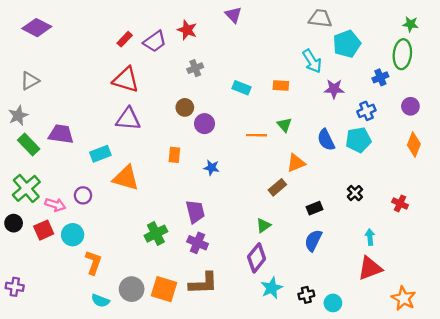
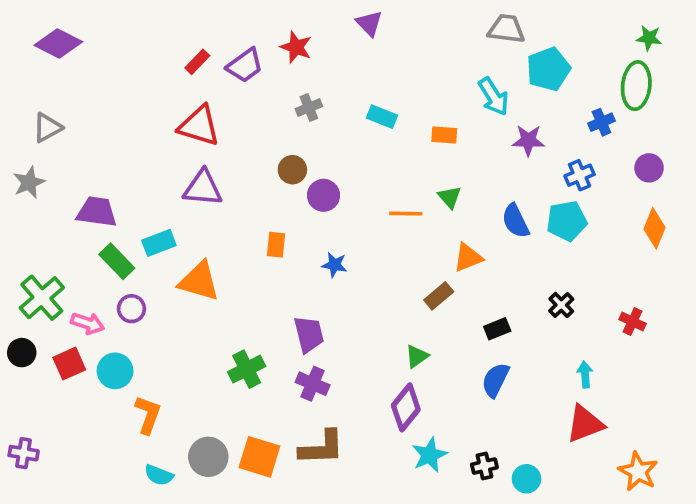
cyan rectangle: (242, 88) -> (382, 117), moved
green rectangle: (29, 144) -> (117, 261), moved

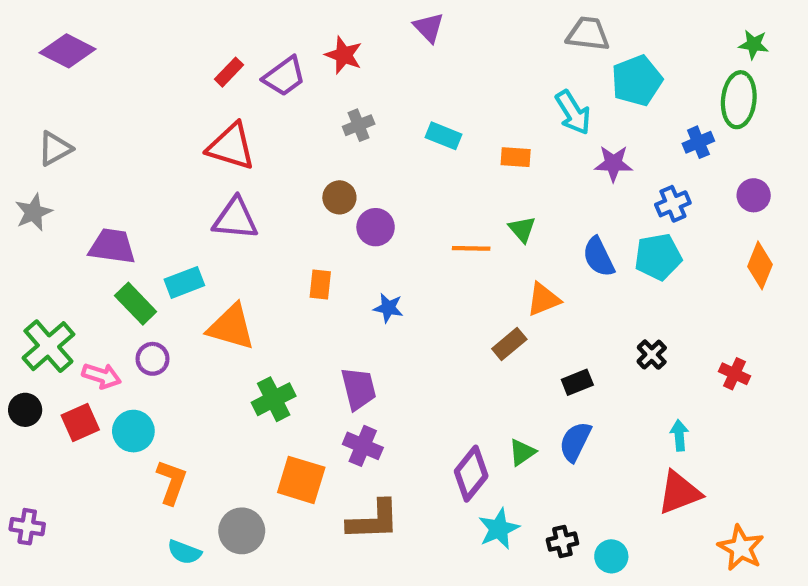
green triangle: (417, 356) -> (522, 452), moved
green cross: (247, 369) -> (274, 399), moved
orange square: (259, 457) -> (301, 480), moved

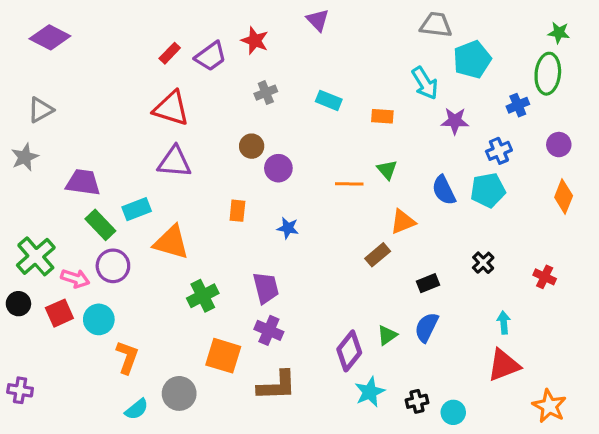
purple circle: (153, 359) -> (113, 266), size x1.4
cyan semicircle: (184, 552) -> (137, 409), turned -60

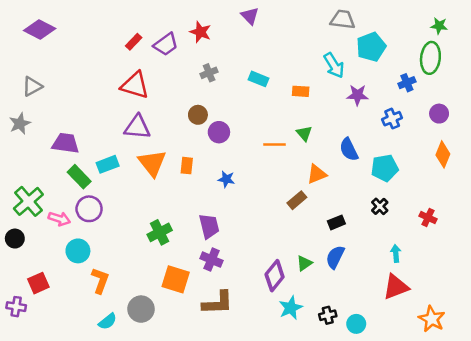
cyan pentagon: (488, 190) -> (385, 168), moved
orange triangle: (171, 242) -> (152, 163), moved, turned 36
red square: (59, 313) -> (38, 283), moved

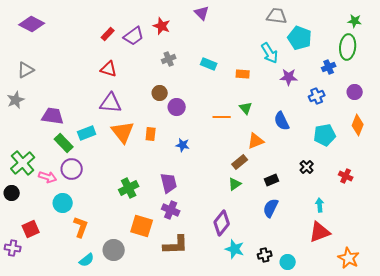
cyan pentagon: (371, 47) -> (300, 38), turned -30
red triangle: (135, 85) -> (109, 69), size x0.7
cyan pentagon: (385, 168) -> (325, 135), moved
green triangle: (304, 263) -> (235, 184), moved
cyan star: (291, 308) -> (235, 249), turned -30

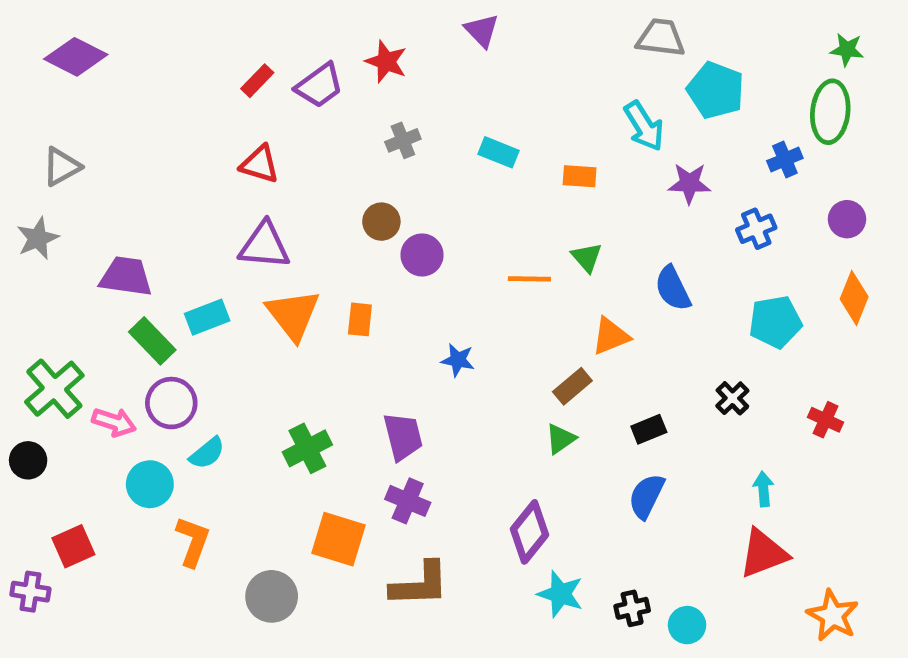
blue star: (183, 145) -> (458, 360), moved
cyan semicircle: (87, 260) -> (207, 453), moved

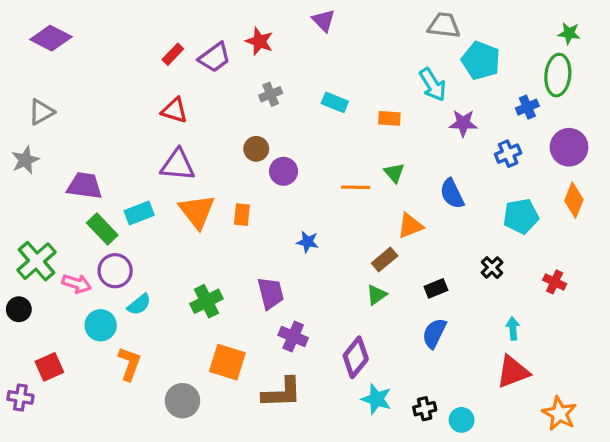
purple circle: (847, 219) -> (569, 147), size x1.5
purple cross: (408, 501) -> (293, 336), moved

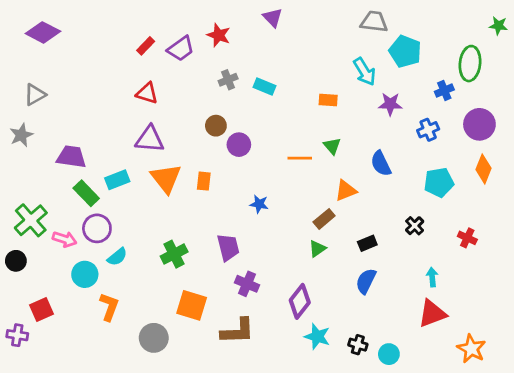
green star: (569, 33) -> (498, 26), moved
cyan rectangle: (335, 102) -> (265, 86), moved
black cross: (425, 409) -> (358, 345), turned 30

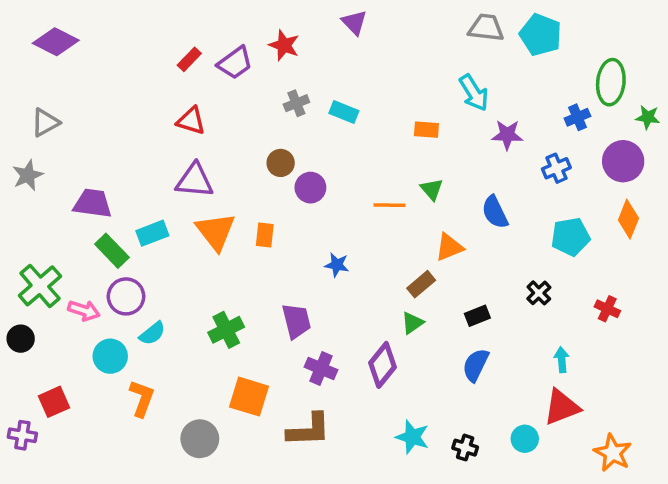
green star: (498, 26) -> (648, 117), moved
cyan pentagon: (405, 51) -> (541, 35), moved
purple diamond: (300, 301) -> (382, 365), moved
cyan circle: (389, 354) -> (525, 439), moved

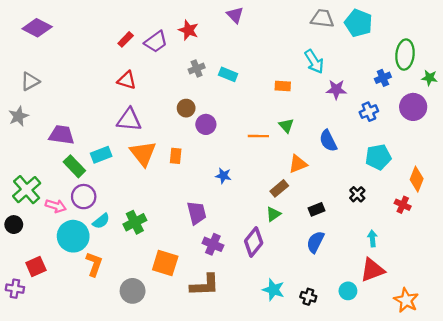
orange diamond: (628, 219) -> (417, 179), moved
green cross: (226, 330) -> (135, 222), moved
cyan circle: (110, 356) -> (73, 236), size x1.4

